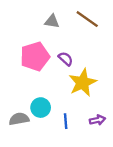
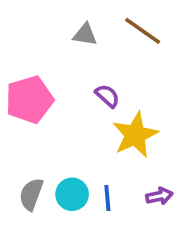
pink pentagon: (35, 56) -> (29, 100), moved
cyan circle: (41, 108) -> (72, 194), moved
gray semicircle: (19, 119) -> (31, 194), turned -60

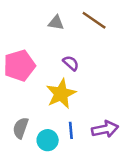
yellow star: (135, 135) -> (61, 94), moved
cyan circle: (72, 194) -> (48, 140), moved
purple arrow: (159, 196) -> (105, 129), size x1.5

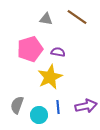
purple semicircle: (71, 63) -> (58, 52), turned -32
pink pentagon: (19, 66) -> (30, 49), moved

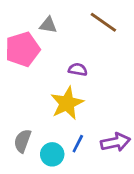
gray triangle: (46, 19) -> (48, 25), moved
pink pentagon: (30, 49) -> (23, 49), moved
blue line: (58, 107) -> (78, 144), turned 32

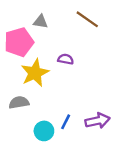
yellow star: (67, 103) -> (35, 73), moved
gray semicircle: (23, 141) -> (19, 102), moved, turned 60

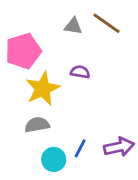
gray triangle: (41, 22) -> (73, 26), moved
gray semicircle: (19, 102) -> (37, 125), moved

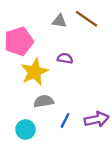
gray semicircle: (37, 125) -> (44, 101), moved
cyan circle: (54, 159) -> (25, 129), moved

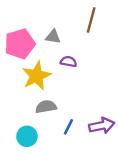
brown line: (87, 19) -> (91, 20), turned 70
gray triangle: (59, 21) -> (53, 37), moved

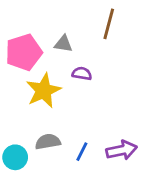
gray semicircle: (46, 107) -> (48, 142), moved
cyan circle: (27, 136) -> (15, 157), moved

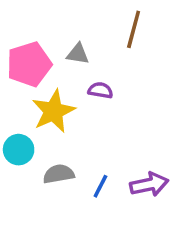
cyan circle: (15, 157) -> (19, 150), moved

